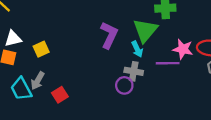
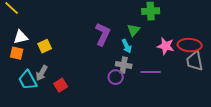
green triangle: (145, 30) -> (134, 30), size x0.6
purple line: (168, 63) -> (151, 72), moved

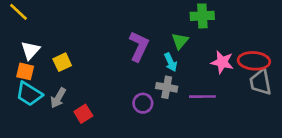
white triangle: (21, 37) -> (30, 50), turned -35
purple circle: (116, 77) -> (143, 103), moved
cyan trapezoid: (28, 80) -> (29, 94), moved, turned -30

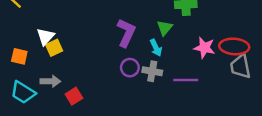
white triangle: (30, 50) -> (45, 37), moved
cyan trapezoid: (29, 94) -> (23, 92), moved
gray arrow: (58, 98) -> (50, 81), turned -120
purple circle: (143, 103) -> (130, 68), moved

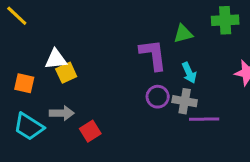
green triangle: (165, 28) -> (183, 34), moved, turned 35
purple L-shape: (126, 33) -> (153, 55), turned -32
white triangle: (45, 37) -> (56, 59), turned 42
purple line: (186, 80) -> (204, 119), moved

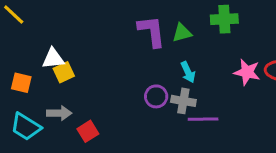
purple L-shape: (153, 55) -> (152, 31), moved

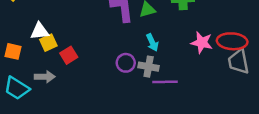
red square: (88, 131) -> (69, 55), moved

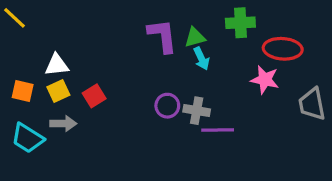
red ellipse: (232, 41) -> (283, 49), moved
yellow square: (48, 43) -> (58, 91), moved
cyan arrow: (152, 43) -> (201, 59), moved

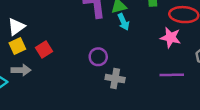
white triangle: (57, 65) -> (16, 27), turned -30
gray cross: (197, 111) -> (115, 79), moved
purple line: (218, 130) -> (172, 75), moved

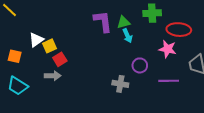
yellow square: (17, 46) -> (50, 46), moved
purple circle: (98, 57) -> (140, 65), moved
gray arrow: (21, 70) -> (53, 76), moved

